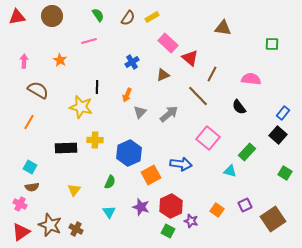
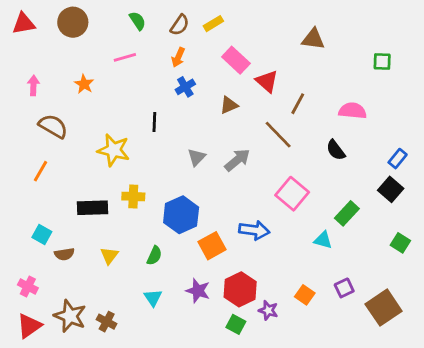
black line: (97, 87) -> (154, 122), moved
orange arrow: (127, 95) -> (178, 57), moved
brown semicircle: (32, 187) -> (64, 254), moved
yellow triangle: (74, 190) -> (109, 256), moved

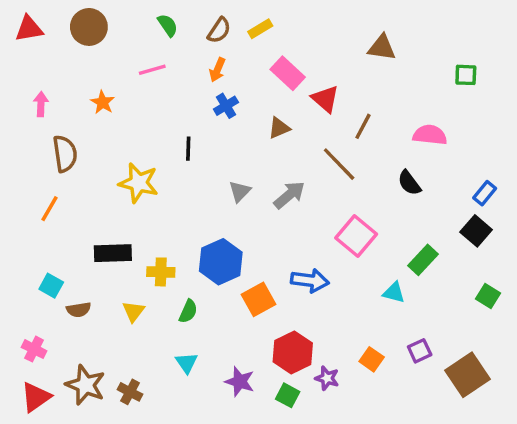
brown semicircle: (53, 126) -> (65, 154), turned 52
yellow cross: (133, 196) -> (161, 272), moved
purple star: (198, 291) -> (240, 382), moved

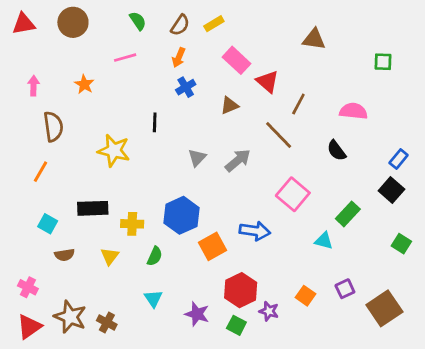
cyan square: (51, 286) -> (48, 224), moved

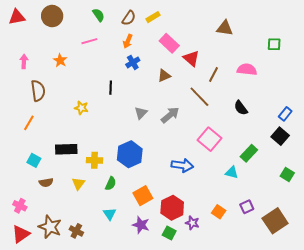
pink semicircle: (353, 111) -> (247, 69), moved
yellow star: (114, 151) -> (81, 108), size x0.6
orange square: (212, 246) -> (143, 196), moved

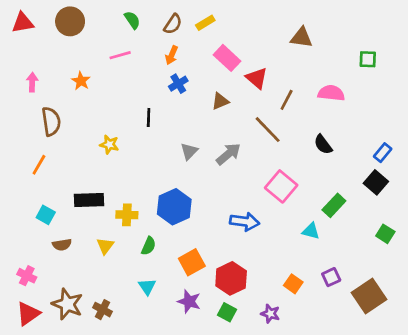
purple star: (192, 223) -> (270, 314), moved

